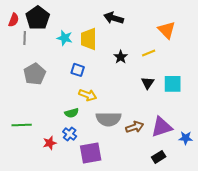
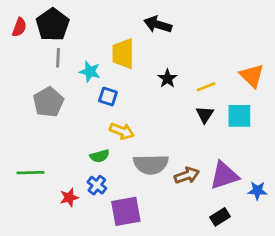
orange triangle: (167, 30) -> (252, 76), moved
gray line: (25, 38) -> (58, 58), moved
cyan star: (65, 38) -> (90, 72), moved
yellow line: (149, 53) -> (206, 87), moved

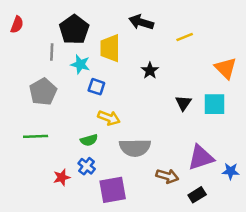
black pentagon: (53, 25) -> (74, 30), moved
yellow line: (206, 87) -> (185, 37), moved
green line: (30, 173) -> (36, 136), moved
brown arrow: (187, 175) -> (167, 176), moved, turned 35

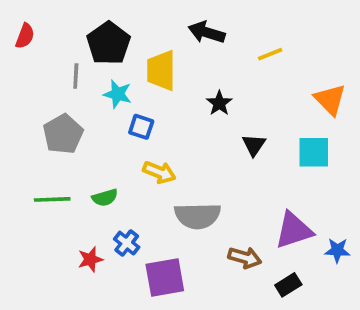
black triangle: (183, 103) -> (254, 145), moved
green semicircle: (89, 140) -> (105, 198), moved

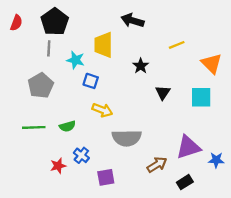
black pentagon: (108, 43) -> (55, 22), moved
yellow line: (270, 54) -> (177, 45), moved
brown arrow: (245, 258) -> (157, 165), turned -48
purple square: (165, 278) -> (106, 177), size x0.7

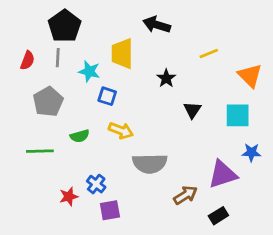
red semicircle: (16, 23) -> (27, 60), moved
green semicircle: (67, 126) -> (80, 136), moved
blue star: (216, 160) -> (251, 152), moved
purple square: (106, 177) -> (110, 210), moved

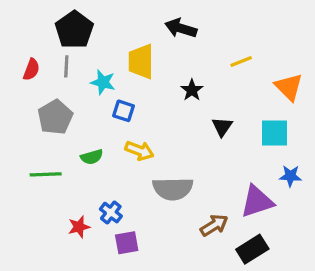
black rectangle: (218, 216) -> (252, 249), size x1.4

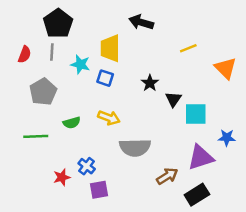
black star: (192, 90) -> (150, 83), moved
blue square: (124, 111) -> (105, 78), moved
cyan square: (275, 133) -> (196, 114), moved

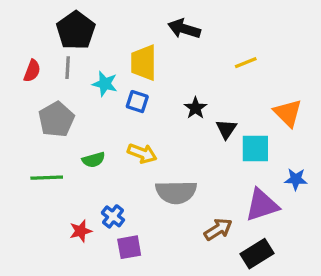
orange triangle: (225, 68) -> (288, 113), moved

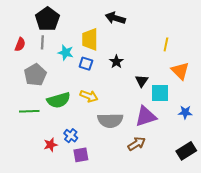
yellow line: (246, 63) -> (166, 44), moved, turned -56
black star: (195, 108) -> (116, 62), moved
green semicircle: (94, 160) -> (59, 100), size x1.6
purple triangle: (262, 205) -> (146, 116), moved
black rectangle: (257, 254) -> (186, 151), moved

